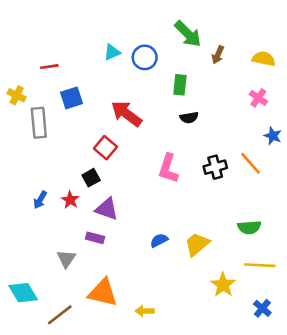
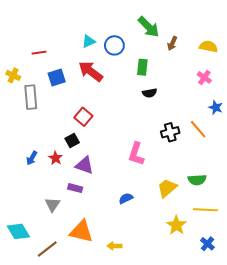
red arrow: (126, 114) -> (91, 71), moved
pink L-shape: (168, 168) -> (136, 154), moved
blue semicircle: (159, 240) -> (126, 198), moved
yellow trapezoid: (197, 244) -> (167, 188), moved

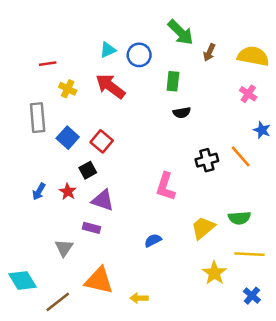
yellow semicircle: (208, 46) -> (253, 56), size x1.4
yellow cross: (13, 75) -> (68, 89), moved
blue square: (57, 77) -> (68, 138), moved, turned -30

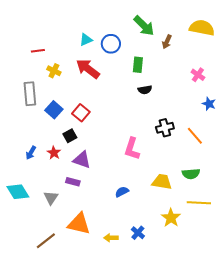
yellow semicircle: (253, 56) -> (202, 28), moved
orange line: (241, 156) -> (195, 136), moved
yellow trapezoid: (203, 228) -> (162, 182), turned 50
cyan diamond: (23, 281) -> (18, 192), moved
blue cross: (252, 296) -> (138, 233), moved

